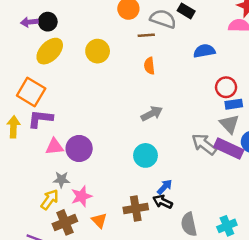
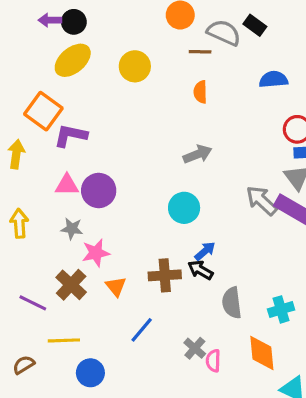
purple L-shape: (40, 119) -> (71, 136), moved
yellow arrow: (50, 200) -> (19, 223), moved, turned -45
brown cross: (65, 222) -> (71, 285), turned -30

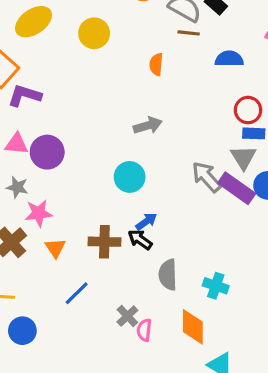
brown line: (200, 52) -> (189, 33), moved
cyan cross: (281, 309) -> (216, 286), turned 30

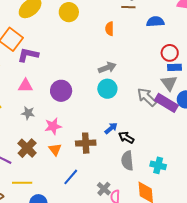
purple circle: (47, 152) -> (61, 91), moved
cyan circle: (130, 177) -> (107, 89), moved
pink star: (39, 213) -> (53, 126), moved
black arrow: (140, 240) -> (126, 138), moved

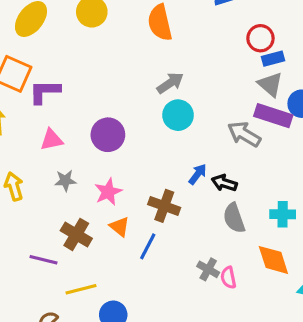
orange semicircle: (110, 29) -> (160, 23), size x1.6
gray arrow: (147, 97) -> (244, 134), moved
brown cross: (86, 143) -> (164, 206), turned 36
blue line: (71, 177) -> (148, 246), moved

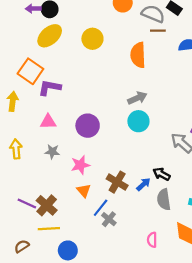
blue arrow: (198, 174) -> (143, 184), moved
brown cross: (76, 234) -> (47, 205), moved
gray cross: (208, 269) -> (109, 219), moved

